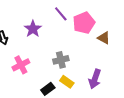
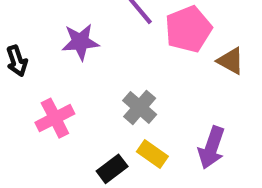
purple star: (33, 29) -> (80, 42), turned 30
gray cross: (61, 60) -> (140, 107), turned -35

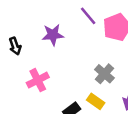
gray cross: (140, 107) -> (104, 74), moved

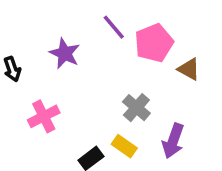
purple star: (53, 35) -> (65, 53), turned 30

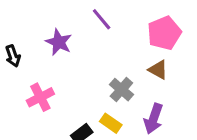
pink pentagon: (154, 43) -> (164, 33), moved
brown triangle: (189, 69) -> (158, 70), moved

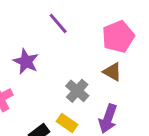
purple star: (59, 42) -> (26, 62), moved

